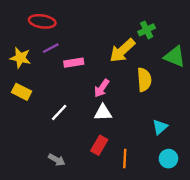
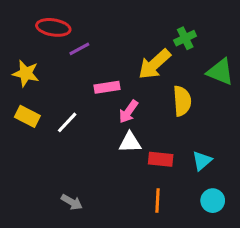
purple line: (51, 48) -> (79, 49), moved
pink rectangle: (74, 63) -> (107, 87), moved
white line: (59, 112) -> (67, 122), moved
red rectangle: (99, 145) -> (161, 159), moved, turned 66

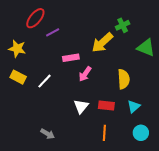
red ellipse: (53, 27) -> (35, 18), turned -60
yellow semicircle: (182, 101) -> (124, 79), moved
white triangle: (130, 142) -> (81, 106), moved, turned -49

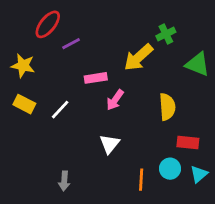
red rectangle: (106, 105) -> (188, 143), moved
cyan triangle: (134, 106) -> (199, 174), moved
cyan circle: (141, 133) -> (170, 169), moved
gray arrow: (48, 134) -> (64, 181), turned 64

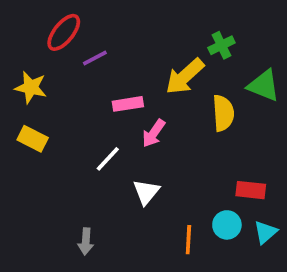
yellow semicircle: (167, 107) -> (223, 113), moved
white line: (60, 110) -> (108, 159), moved

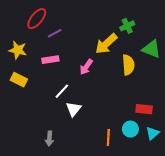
pink rectangle: (128, 104) -> (50, 60), moved
pink arrow: (154, 133) -> (86, 67), moved
white triangle: (146, 192) -> (74, 109), moved

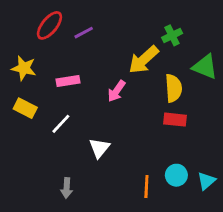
purple line: (55, 33) -> (84, 33), moved
white line: (62, 91) -> (61, 124), moved
red rectangle: (144, 109) -> (175, 120), moved

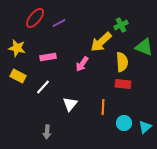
orange line: (146, 187) -> (103, 107), moved

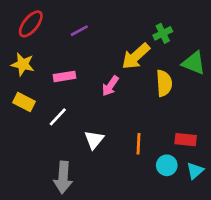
red ellipse: (35, 18) -> (31, 24), moved
red rectangle: (123, 84) -> (186, 140), moved
gray arrow: (47, 132) -> (63, 177), size x1.6

